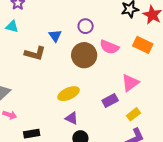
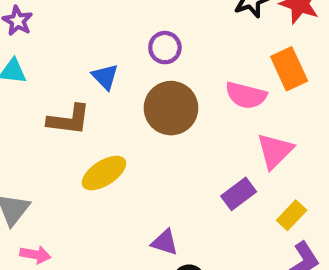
orange rectangle: (143, 45) -> (289, 69), turned 48
pink semicircle: (109, 47) -> (246, 95), moved
yellow ellipse: (69, 94) -> (104, 173), moved

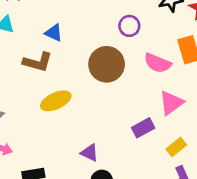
purple circle: (165, 48) -> (129, 26), moved
blue triangle: (105, 77) -> (54, 33), moved, turned -30

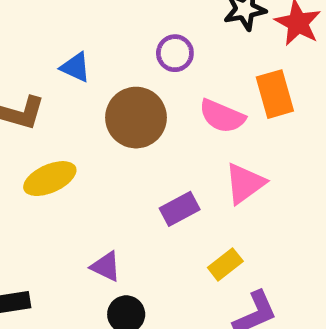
blue triangle: (54, 33) -> (75, 67), moved
purple rectangle: (143, 128) -> (180, 209), moved
yellow rectangle: (176, 147) -> (225, 264), moved

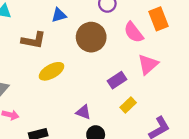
blue triangle: (75, 67) -> (59, 15), turned -35
pink semicircle: (222, 116) -> (134, 32), turned 35
yellow rectangle: (225, 264) -> (128, 105), moved

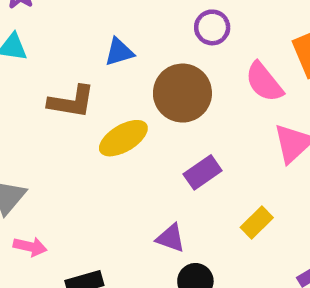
yellow ellipse: (51, 71) -> (123, 138), moved
purple rectangle: (117, 80) -> (203, 172), moved

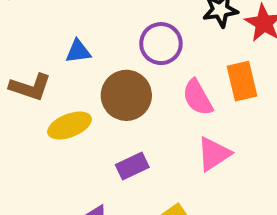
purple circle: (212, 27) -> (161, 44), size x1.4

